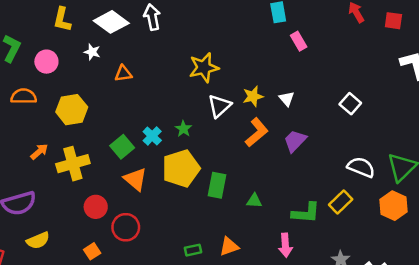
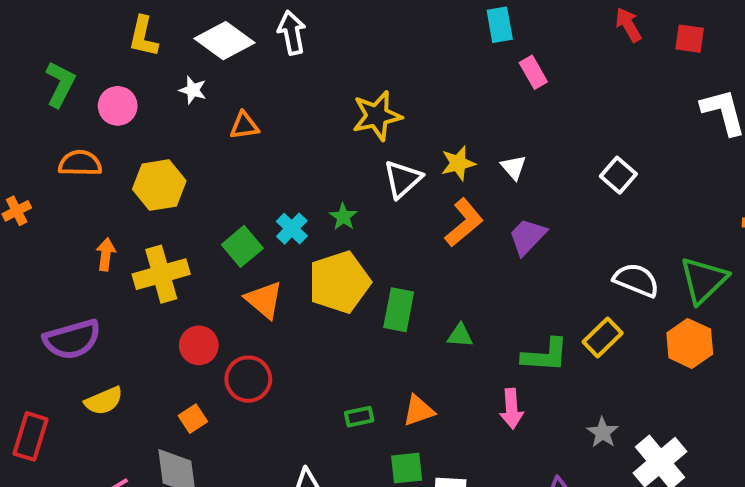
orange arrow: (39, 152) -> (106, 254), turned -42

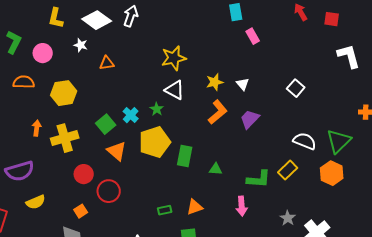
white arrow: (292, 33) -> (131, 16), turned 30
white triangle: (403, 179) -> (175, 90), moved, turned -50

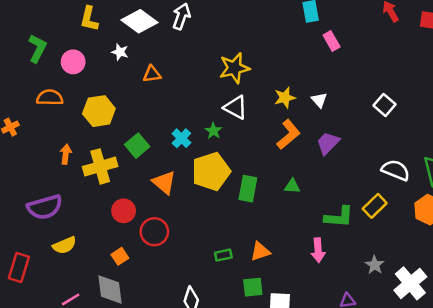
green square: (106, 124) -> (137, 146), moved
green triangle: (216, 169) -> (292, 186), moved

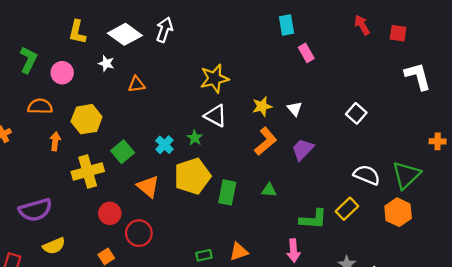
orange arrow: (66, 154) -> (55, 141), moved

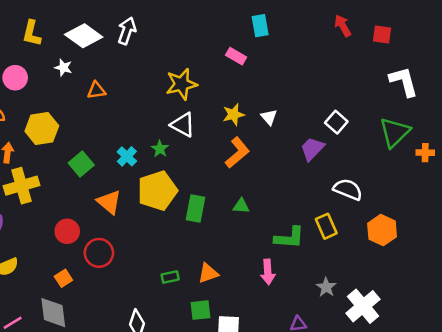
pink rectangle: (306, 53) -> (236, 56), moved, turned -30
purple trapezoid: (303, 149) -> (312, 149), moved
yellow cross: (88, 172) -> (21, 186), moved
green triangle: (406, 175) -> (395, 132), moved
yellow rectangle: (347, 209) -> (326, 226), turned -70

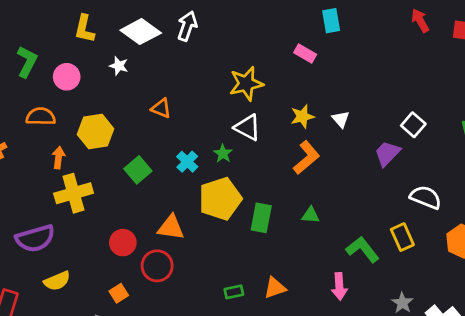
orange triangle: (96, 90) -> (161, 108), moved, turned 30
orange triangle: (109, 202) -> (171, 227), moved, turned -32
green L-shape: (289, 238) -> (363, 249), turned -132

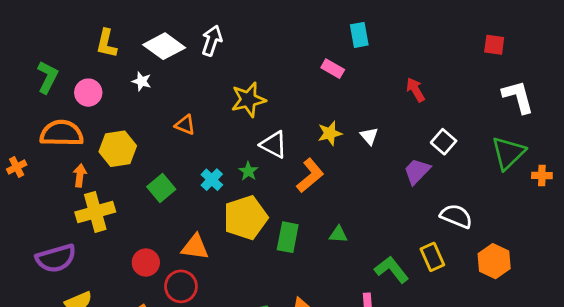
red arrow: (420, 21) -> (415, 90), moved
yellow star: (246, 84) -> (248, 100), moved
orange semicircle: (41, 116) -> (62, 133), size x1.4
orange L-shape: (306, 158) -> (310, 175), moved

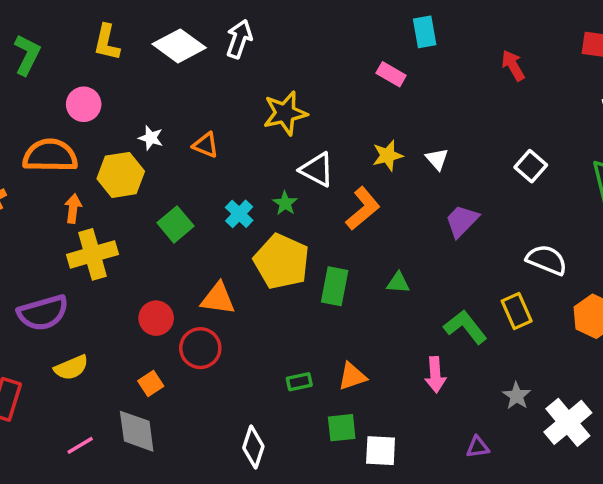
green L-shape: (48, 77) -> (27, 55), moved
white star: (142, 81) -> (151, 138), moved
red arrow: (415, 90) -> (513, 65), moved
purple trapezoid: (417, 171) -> (462, 221), moved
yellow pentagon: (246, 218) -> (282, 262), turned -30

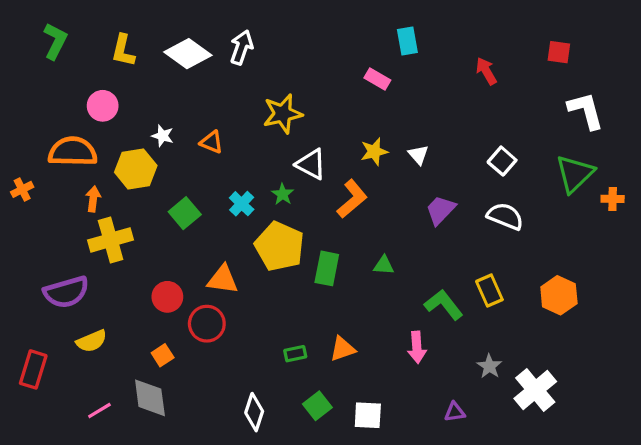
green L-shape: (27, 55) -> (55, 41), moved
white semicircle: (547, 260) -> (505, 216), moved
green square: (342, 428) -> (317, 406), moved, turned -32

